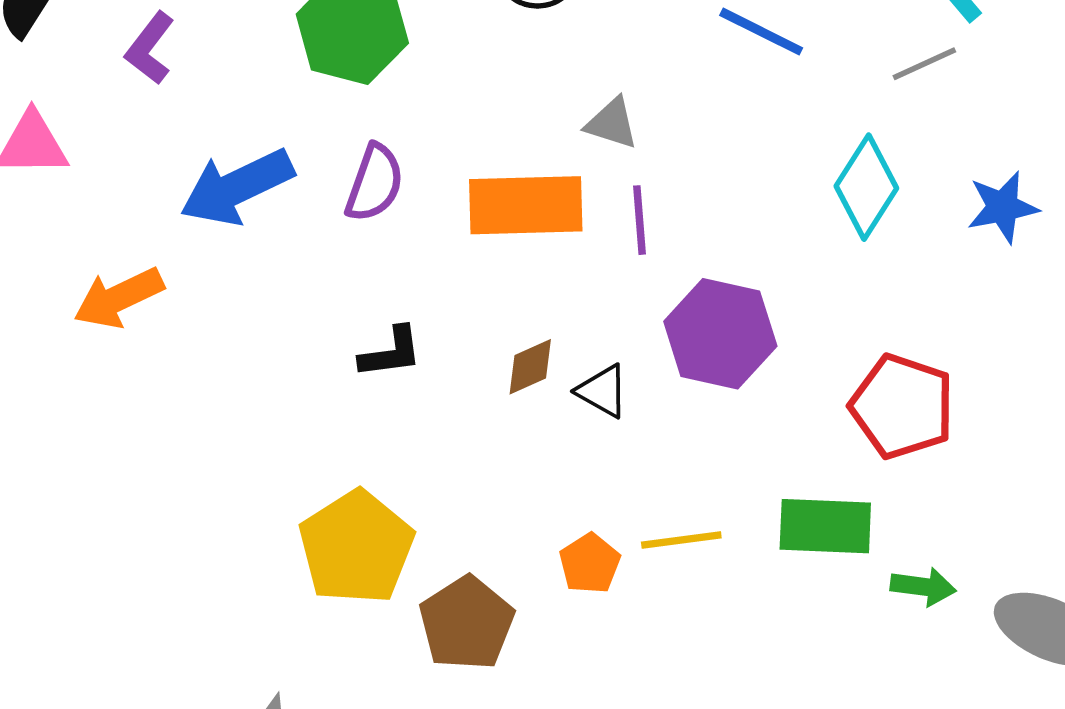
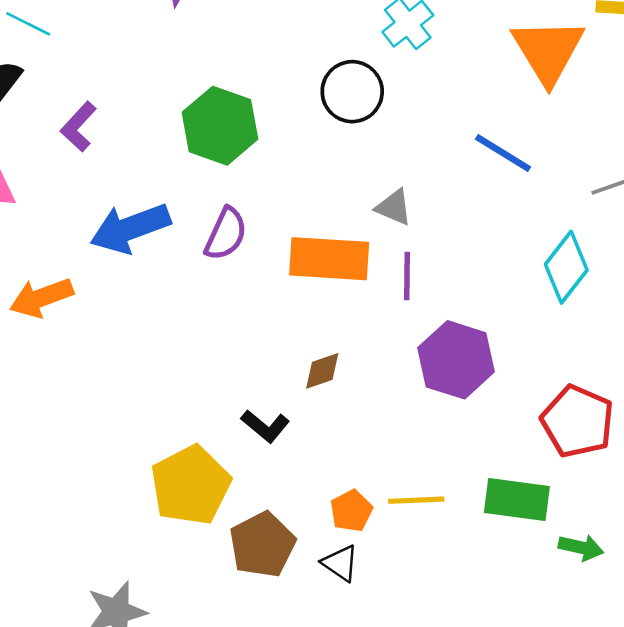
black L-shape: (391, 353) -> (265, 426), moved, turned 42
black triangle: (603, 391) -> (340, 563), moved

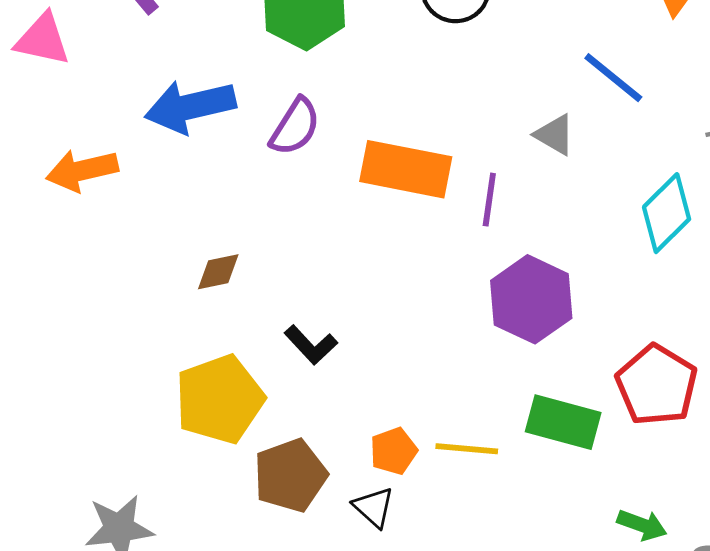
gray triangle: (394, 207) -> (555, 135), moved
brown diamond: (322, 371) -> (218, 272), moved
green rectangle: (517, 499) -> (563, 422), moved

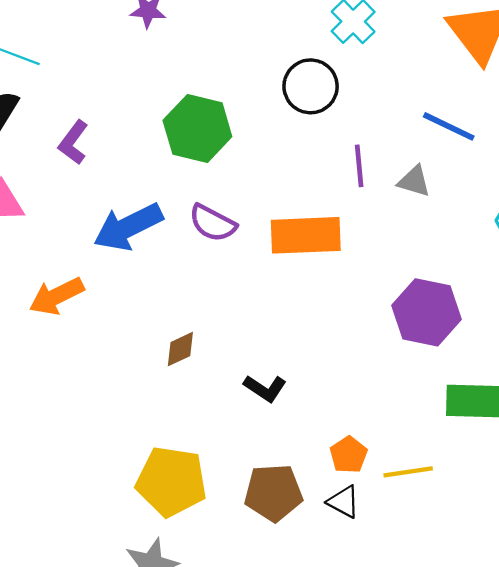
purple semicircle: (295, 127) -> (213, 223), turned 99
purple line: (489, 200) -> (359, 166), moved
yellow pentagon: (220, 399) -> (171, 481), moved, turned -30
yellow line: (467, 449) -> (408, 472), moved
brown pentagon: (290, 475) -> (273, 493), turned 30

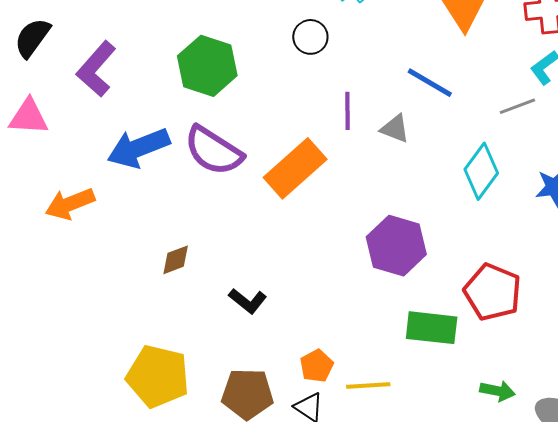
black circle: (311, 86) -> (310, 37), size x0.7
purple L-shape: (73, 142) -> (96, 69), size x1.4
purple semicircle: (213, 223) -> (214, 151), size x1.4
orange rectangle: (306, 235) -> (295, 168), turned -44

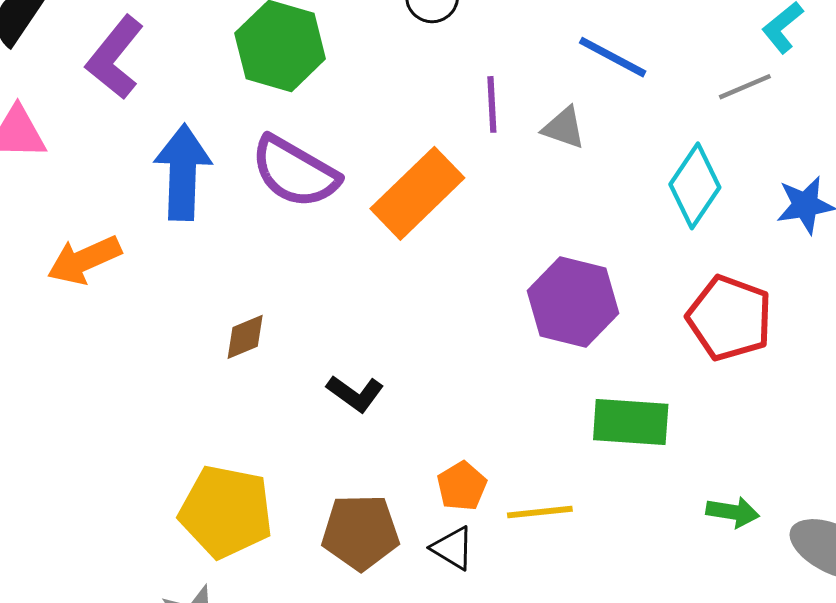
blue arrow: (138, 148) -> (183, 172), turned 116
red pentagon: (493, 292) -> (730, 318), moved

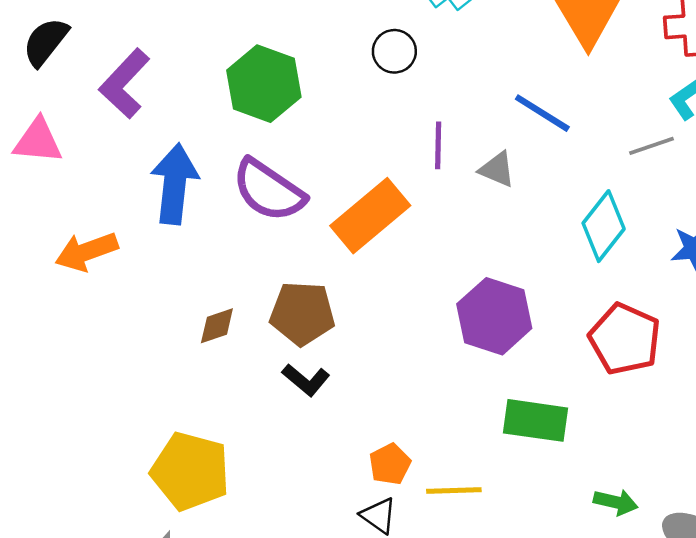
brown pentagon: (360, 532) -> (302, 313), moved

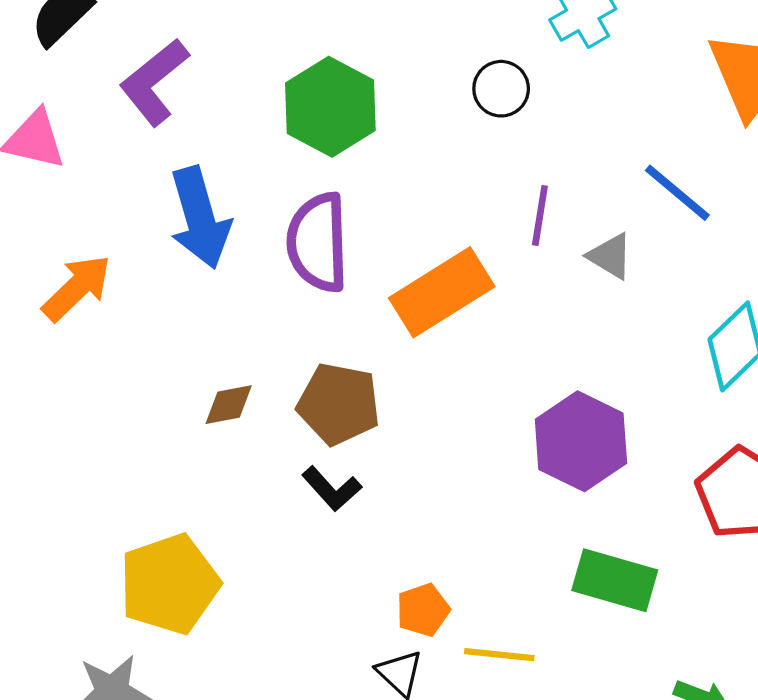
blue arrow: (175, 184) -> (200, 218), turned 150
purple semicircle: (269, 190) -> (318, 242), turned 46
orange arrow: (87, 252) -> (77, 288), turned 148
yellow pentagon: (190, 471) -> (169, 584), turned 30

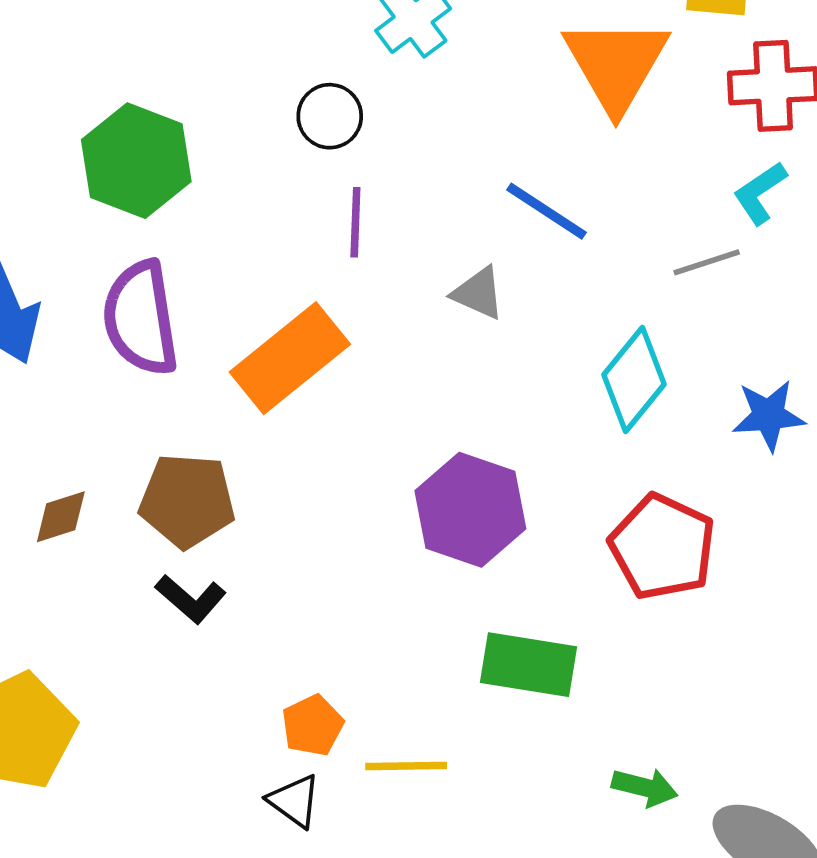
purple line: (540, 215) -> (355, 222), moved

